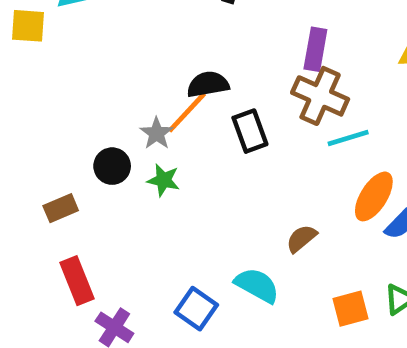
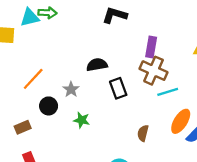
orange line: (187, 112) -> (33, 79), moved
green star: (164, 180) -> (82, 120), moved
brown semicircle: (301, 239) -> (143, 133), moved, turned -35

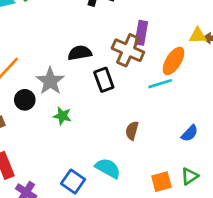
brown cross: (154, 71) -> (128, 50), moved
gray star: (71, 89) -> (50, 81), size x1.5
orange ellipse: (181, 121) -> (174, 61), moved

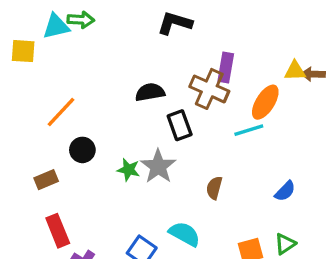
gray star: (50, 81) -> (158, 166), moved

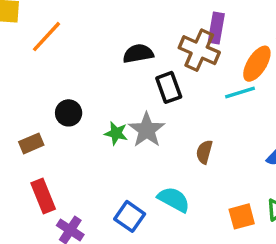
orange line: (61, 112) -> (46, 37), moved

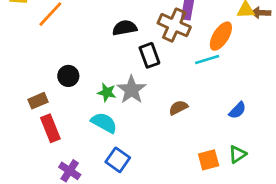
brown semicircle: (204, 152) -> (178, 108), turned 48
red rectangle: (43, 196) -> (50, 128), moved
cyan semicircle: (174, 199) -> (104, 123), moved

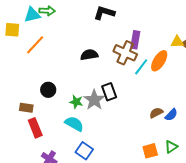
black rectangle: (149, 55) -> (109, 92), moved
cyan line: (207, 59) -> (141, 67), moved, turned -36
brown rectangle: (38, 101) -> (26, 108), turned 32
brown semicircle: (178, 108) -> (156, 113), moved

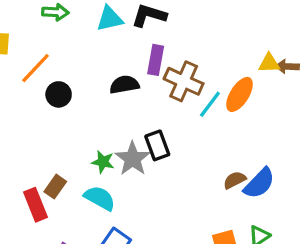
cyan triangle: (32, 15) -> (110, 19), moved
purple rectangle: (135, 40) -> (156, 60), moved
black circle: (48, 90) -> (59, 94), moved
brown rectangle: (26, 108) -> (55, 187), moved, turned -64
blue semicircle: (171, 115) -> (259, 183), size x1.5

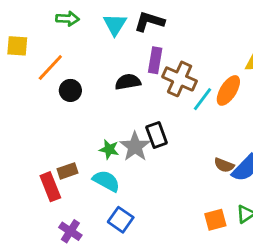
cyan triangle: (110, 19) -> (115, 24), turned -45
brown semicircle: (235, 180) -> (224, 165), turned -132
brown rectangle: (55, 187) -> (68, 171), turned 36

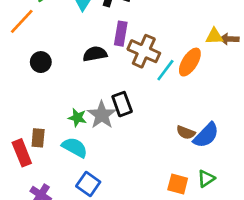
orange line: (50, 67) -> (22, 21), moved
brown rectangle: (68, 171) -> (38, 138), turned -66
orange square: (215, 220) -> (178, 184), turned 30

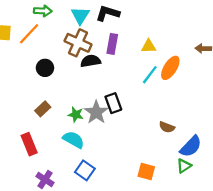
yellow triangle: (214, 36) -> (149, 46), moved
brown cross: (144, 51) -> (78, 43), moved
blue semicircle: (206, 135) -> (191, 146), moved
brown rectangle: (38, 138) -> (43, 109), moved, turned 42
orange square: (178, 184) -> (146, 172), moved

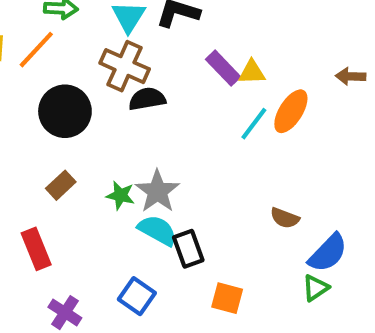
purple rectangle: (112, 44) -> (223, 68), moved, turned -54
black circle: (45, 68) -> (65, 111), size x1.6
black rectangle: (113, 103) -> (188, 249), moved
cyan semicircle: (73, 140) -> (157, 230), moved
orange square: (146, 172) -> (227, 298), moved

